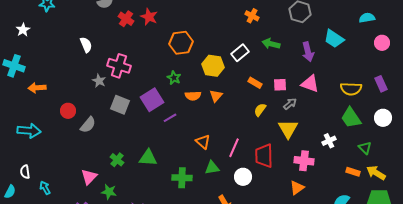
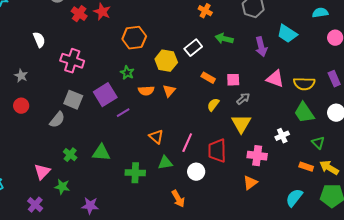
gray star: (99, 81) -> (21, 76), moved
pink triangle: (310, 84) -> (275, 79), moved
gray semicircle: (88, 125) -> (57, 120), moved

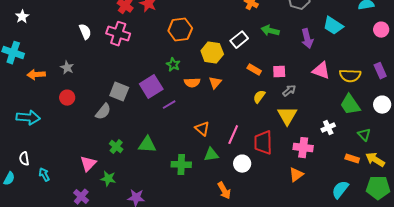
pink cross: (72, 61) -> (118, 34), moved

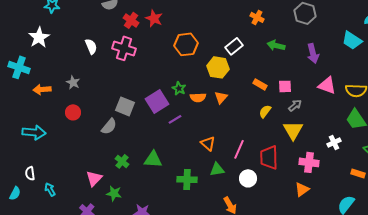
white star: (22, 17) -> (39, 37), moved, size x1.5
cyan trapezoid: (333, 26) -> (352, 40), moved
white rectangle: (239, 40) -> (234, 46), moved
green star: (173, 65) -> (179, 88), moved

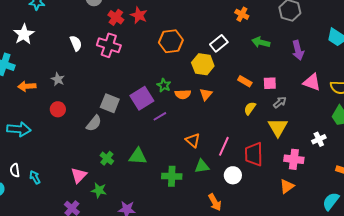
cyan arrow: (50, 189) -> (35, 177), moved

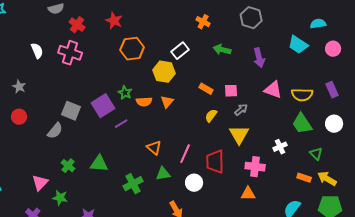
red star: (139, 15) -> (114, 21), moved
green cross: (172, 176) -> (133, 184), turned -30
orange triangle: (287, 186) -> (248, 194), turned 35

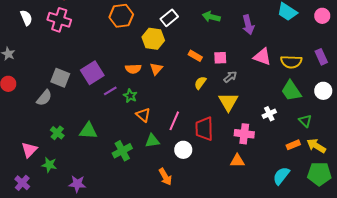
green star: (125, 93) -> (130, 96), moved
orange rectangle: (304, 178) -> (293, 145), turned -40

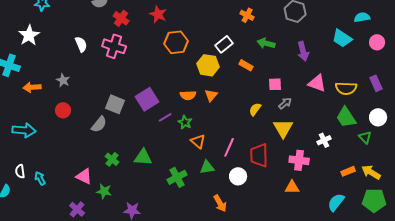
orange rectangle: (195, 56) -> (246, 65), moved
green triangle: (305, 121) -> (365, 137), moved
pink triangle: (29, 150) -> (84, 176), turned -48

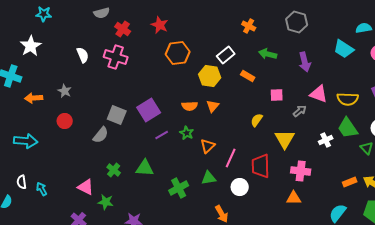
gray arrow: (285, 103) -> (300, 111), moved
purple line: (165, 117) -> (162, 135), moved
white cross: (324, 140) -> (326, 140), moved
orange triangle: (198, 141) -> (208, 146), moved, turned 35

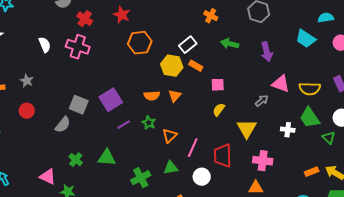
orange rectangle: (248, 76) -> (196, 66), moved
pink square: (277, 95) -> (218, 85), moved
white cross: (326, 140) -> (288, 130), turned 32

